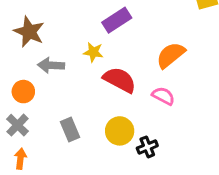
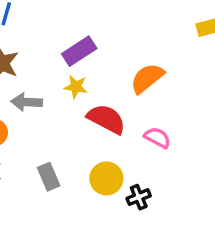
purple rectangle: (117, 20) -> (79, 51), moved
orange semicircle: (171, 55) -> (147, 78), moved

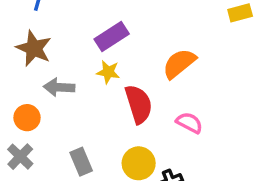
red semicircle: (106, 119) -> (139, 104), turned 45

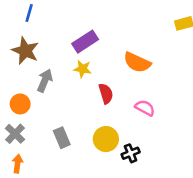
orange semicircle: (179, 64) -> (137, 62), turned -116
gray arrow: (59, 87) -> (45, 81), turned 110
red semicircle: (139, 104) -> (106, 94), size x0.7

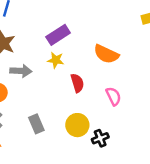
gray arrow: (45, 81) -> (21, 71), turned 70
pink semicircle: (145, 108) -> (113, 96), turned 36

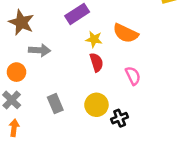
yellow star: (56, 60) -> (94, 39), moved

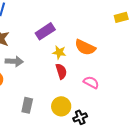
pink semicircle: (133, 76) -> (91, 82), turned -35
gray rectangle: (55, 104) -> (27, 105), turned 35

